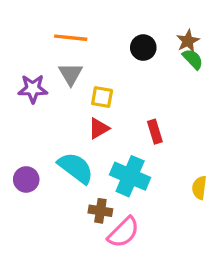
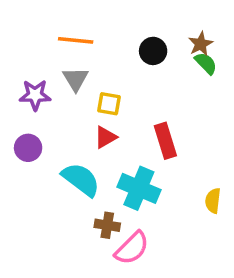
red rectangle: (155, 132) -> (165, 141), size x1.4
purple circle: (26, 179) -> (28, 148), moved

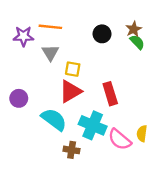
purple star: (35, 95) -> (23, 36), moved
red triangle: (106, 137) -> (70, 91), size x1.5
pink semicircle: (132, 248) -> (120, 139), moved, turned 85

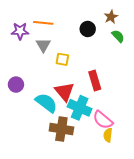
brown star: (134, 29) -> (111, 17), moved
red triangle: (70, 91) -> (64, 92), moved, turned -40
yellow semicircle: (142, 134) -> (108, 135), moved
brown cross: (72, 150) -> (61, 129), size x1.6

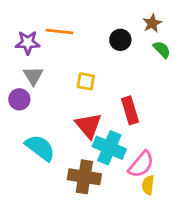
gray triangle: (43, 45) -> (33, 76), moved
purple circle: (16, 85) -> (19, 99), moved
cyan semicircle: (46, 103) -> (40, 148), moved
pink semicircle: (103, 120) -> (141, 164), turned -90

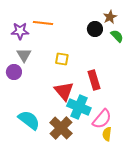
black circle: (120, 40) -> (95, 29), moved
cyan semicircle: (40, 148) -> (29, 120), moved
brown cross: (84, 177) -> (61, 128), turned 35

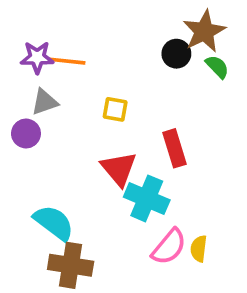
brown star: (110, 17) -> (204, 31), size x1.6
orange line: (43, 23) -> (67, 61), moved
gray triangle: (24, 55) -> (45, 102), turned 42
pink semicircle: (102, 119) -> (169, 247), moved
brown cross: (61, 128) -> (71, 265), moved, turned -35

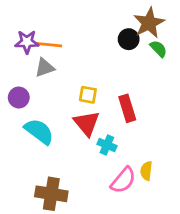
gray triangle: (45, 102) -> (45, 68), moved
yellow square: (115, 109) -> (88, 95), moved
cyan cross: (147, 198) -> (107, 145), size x0.6
cyan semicircle: (54, 223) -> (39, 131), moved
yellow semicircle: (199, 249) -> (146, 171), moved

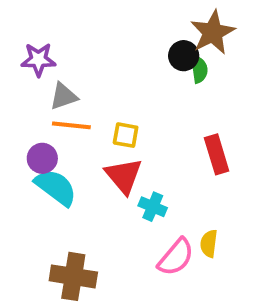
orange line: (49, 45) -> (71, 125), moved
green semicircle: (158, 49) -> (199, 69), moved, turned 36
purple circle: (19, 98) -> (42, 158), moved
red rectangle: (127, 108) -> (217, 154), moved

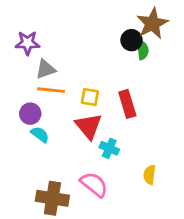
red rectangle: (217, 154) -> (127, 104), moved
cyan semicircle: (56, 187) -> (40, 134), size x0.6
pink semicircle: (176, 257) -> (94, 184), moved, turned -92

